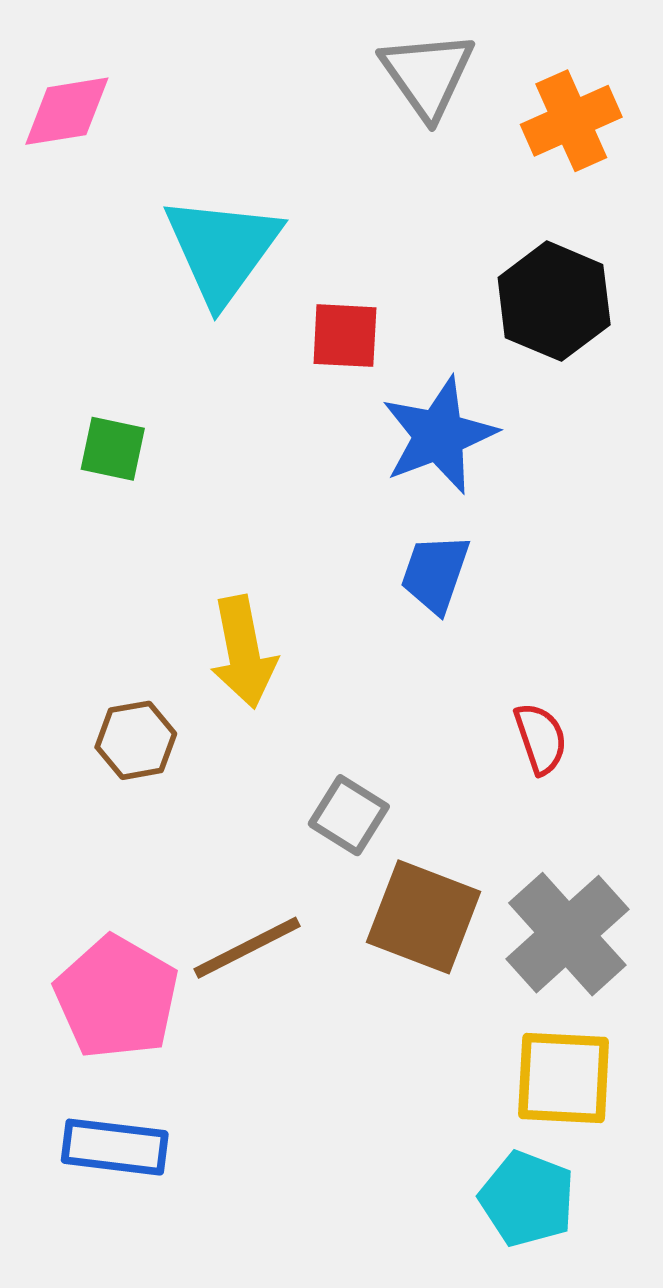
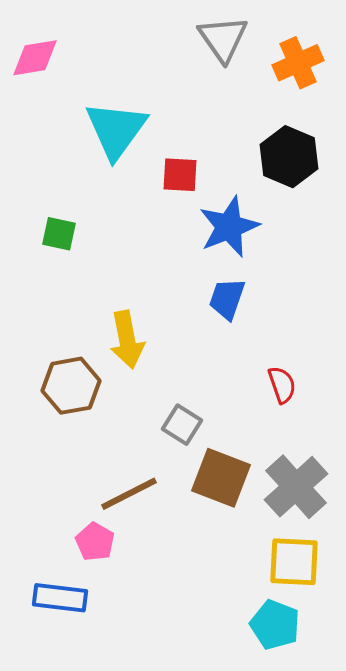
brown hexagon: (136, 740) -> (71, 386), size x1.4
pink pentagon: (117, 997) -> (95, 542), moved, size x0.6

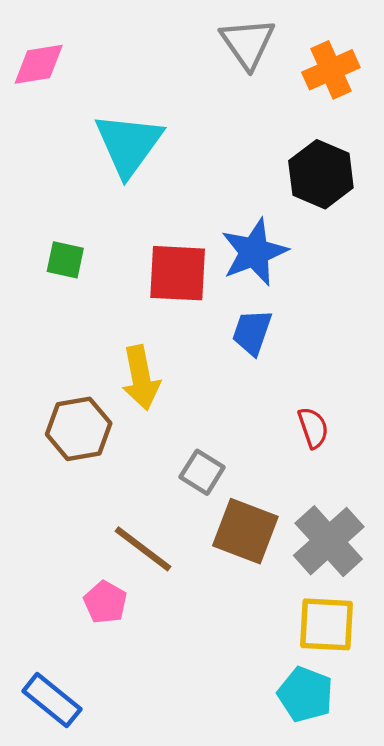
red square: (180, 175) -> (178, 273), moved, size x1.5
brown line: (129, 494) -> (143, 549), turned 64
blue rectangle: (60, 598) -> (52, 700), moved, turned 32

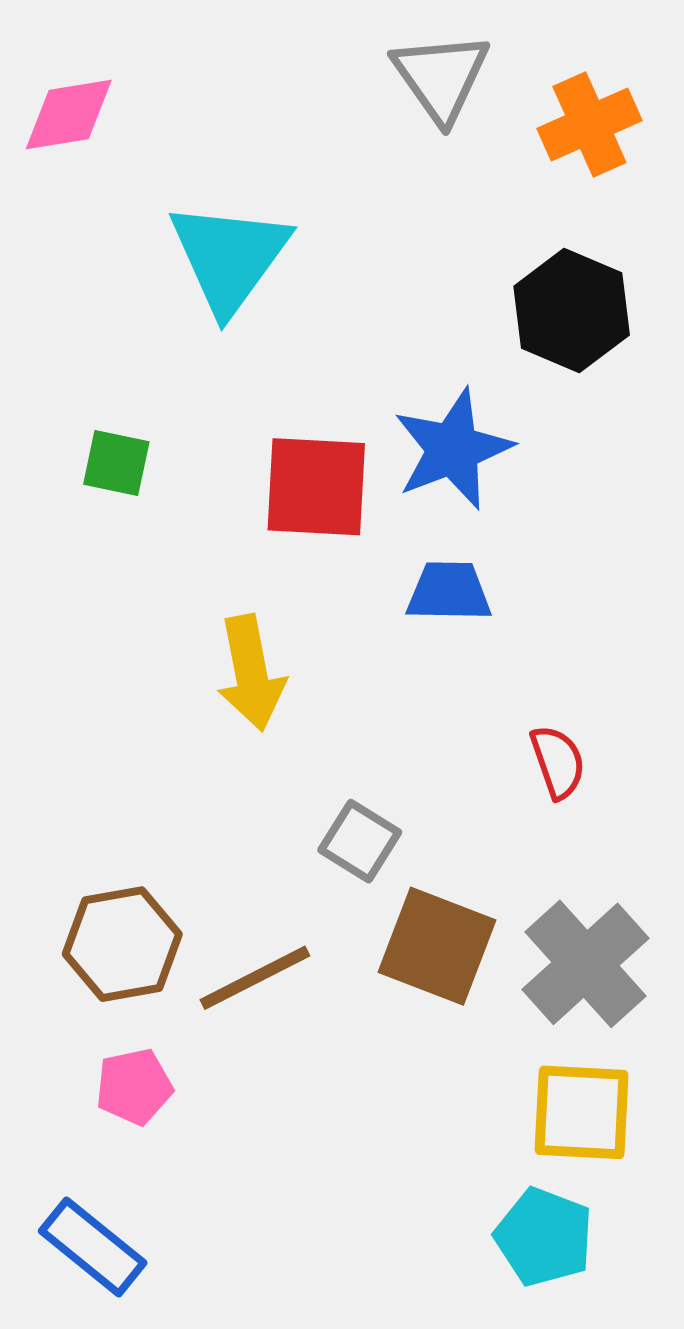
blue trapezoid: (252, 332) -> (449, 592), turned 72
brown hexagon: (79, 429) -> (122, 944), moved
brown line: (143, 549) -> (255, 978), turned -64
pink pentagon: (105, 602) -> (134, 1087), moved, turned 30

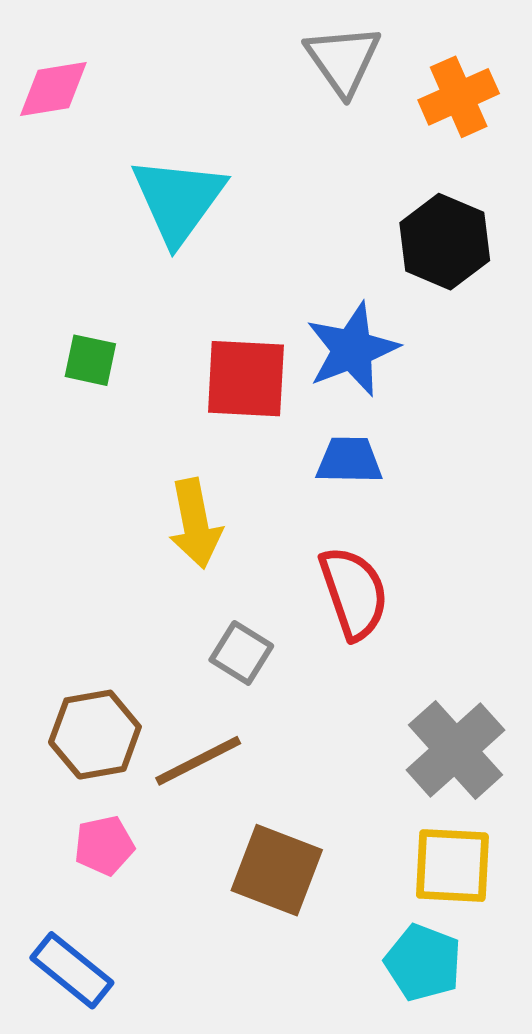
red semicircle: (558, 762) -> (354, 593), moved, size x1.6
gray square: (360, 841) -> (241, 653), moved
brown square: (437, 946) -> (277, 870), moved

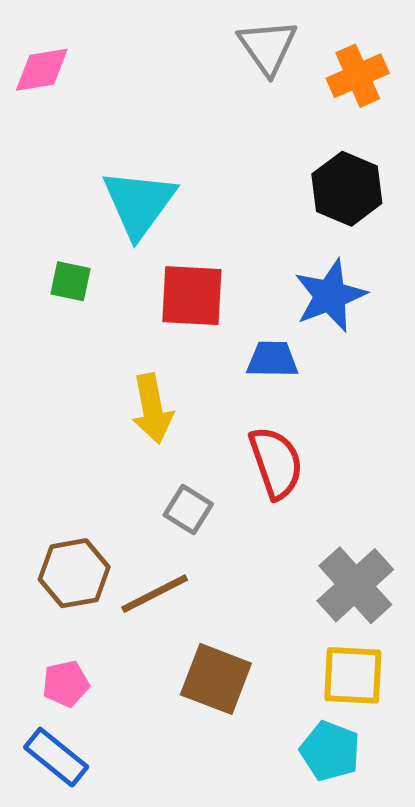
cyan triangle: (178, 200) -> (139, 203), moved
blue star: (352, 349) -> (330, 296), moved
pink pentagon: (104, 846) -> (66, 684), moved

